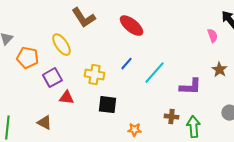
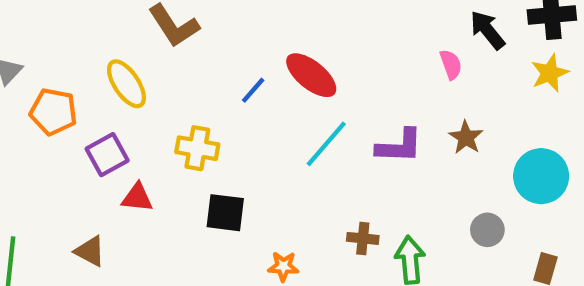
red ellipse: (131, 26) -> (311, 75), moved
blue line: (126, 64) -> (253, 90), moved
purple L-shape: (190, 87) -> (399, 146), moved

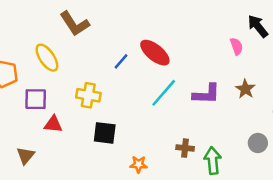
purple square: (107, 155) -> (36, 99), turned 30
brown triangle: (90, 251) -> (26, 156), turned 42

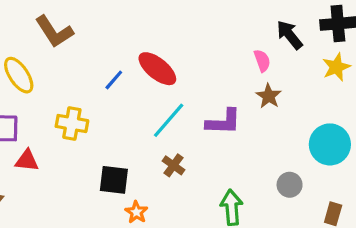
brown star: (245, 89) -> (269, 96), moved
black square: (105, 133) -> (114, 180), moved
brown cross: (185, 148) -> (173, 165), moved, turned 30
orange star: (139, 164) -> (136, 212), turned 30

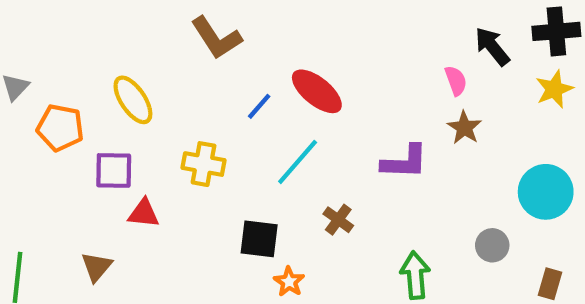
brown L-shape: (54, 32) -> (216, 38), moved
cyan line: (169, 120) -> (298, 162), moved

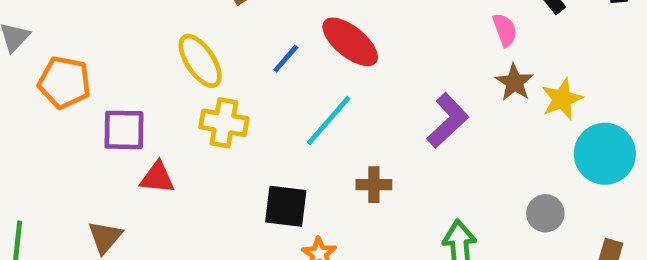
yellow star: (554, 89) -> (562, 99), moved
yellow ellipse: (133, 100) -> (200, 61), moved
purple L-shape: (405, 162) -> (448, 120), turned -45
brown cross: (338, 220) -> (374, 185), turned -36

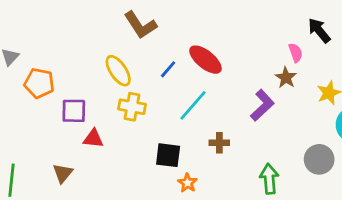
brown star: (514, 82) -> (286, 78), moved
gray circle: (545, 213) -> (319, 159), size x1.4

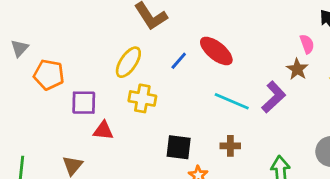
yellow ellipse: (118, 71) -> (128, 62), turned 68
cyan line: (193, 105) -> (232, 101), moved, turned 72
brown cross: (219, 143) -> (230, 146), moved

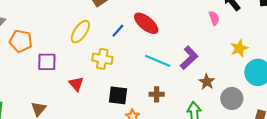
brown star: (297, 69) -> (207, 82), moved
yellow cross: (142, 98) -> (102, 59), moved
red triangle: (103, 131) -> (76, 84), moved, turned 42

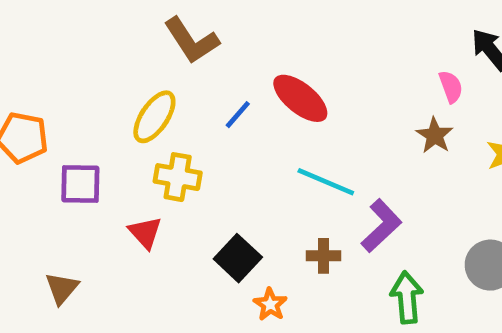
purple L-shape: (189, 58) -> (381, 226), moved
yellow cross: (102, 59) -> (178, 177), moved
brown star: (207, 82) -> (435, 135), moved
black square: (118, 95) -> (238, 258), turned 36

